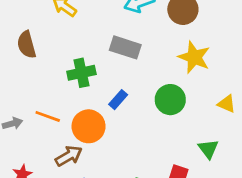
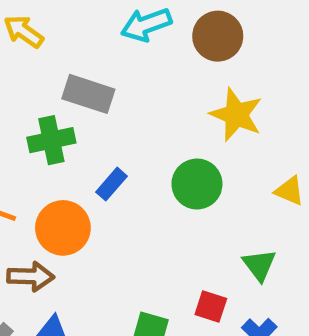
gray rectangle: (125, 47) -> (88, 94), moved
brown arrow: (69, 156) -> (31, 276), turned 32

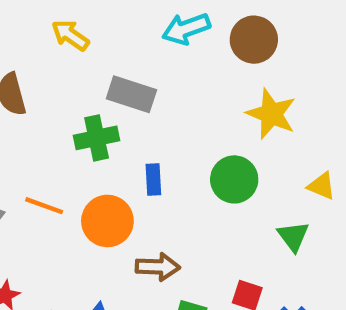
blue rectangle: (111, 184) -> (153, 179), turned -44
green triangle: (259, 265) -> (293, 236), moved
brown arrow: (31, 276) -> (158, 267), moved

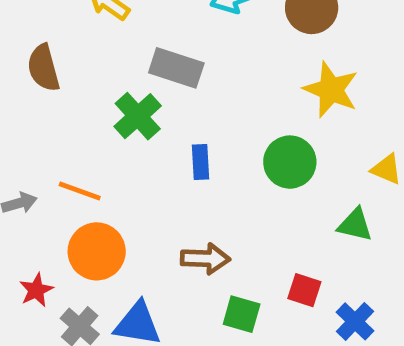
green cross: (97, 138) -> (138, 116), turned -30
orange circle: (107, 221) -> (97, 251), moved
green triangle: (293, 236) -> (355, 225), turned -40

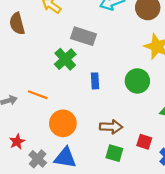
brown semicircle: (43, 68) -> (17, 24), moved
orange circle: (97, 251) -> (63, 123), moved
brown arrow: (205, 259) -> (111, 127), moved

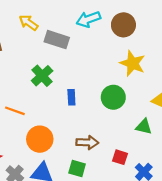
gray rectangle: (84, 36) -> (57, 40), moved
green square: (114, 153) -> (77, 168), moved

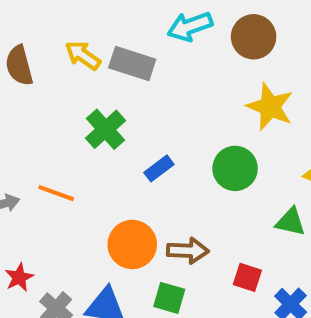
yellow arrow: (28, 23) -> (83, 55), moved
blue rectangle: (71, 97) -> (159, 168), turned 56
orange circle: (40, 139) -> (132, 244), moved

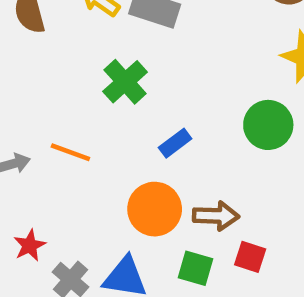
blue rectangle: (159, 168) -> (175, 143), moved
red square: (247, 277) -> (250, 257), moved

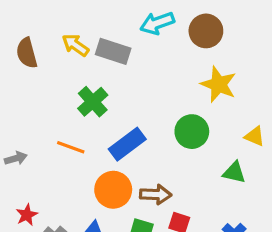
blue rectangle: (175, 143) -> (127, 144), size x1.6
orange line: (70, 152) -> (71, 147), moved

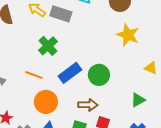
green circle: (192, 132) -> (99, 75), moved
green triangle: (234, 172) -> (138, 100), moved, turned -42
orange circle: (113, 190) -> (46, 102), moved

